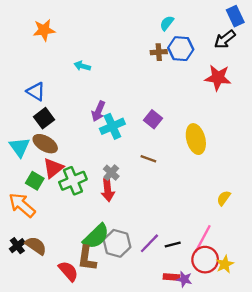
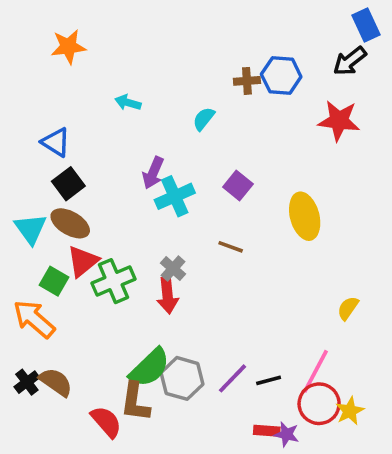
cyan semicircle: (167, 23) -> (204, 119), moved

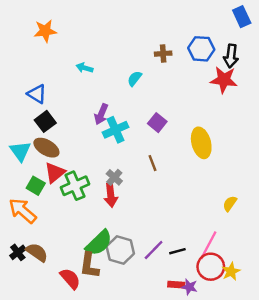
black arrow: (350, 61) -> (231, 56), moved, turned -45
blue hexagon: (281, 75) -> (201, 49), moved
brown line: (231, 247) -> (152, 163), turned 49

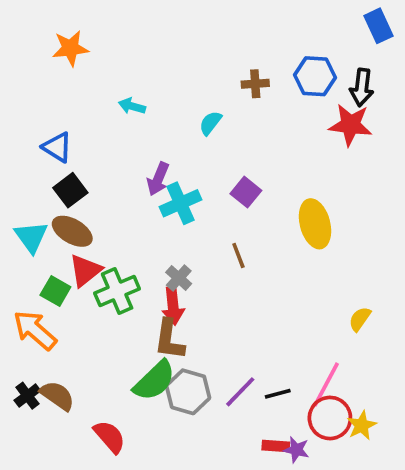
brown L-shape: (89, 265) -> (169, 340), moved

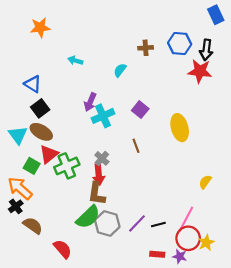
black cross: (27, 396) -> (16, 206), moved
purple star: (296, 450) -> (180, 256), moved

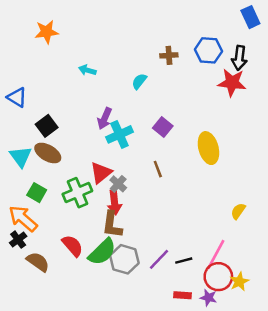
blue triangle: (33, 84) -> (17, 97), moved
red triangle: (49, 154) -> (101, 173), moved
red semicircle: (63, 249) -> (72, 246), moved

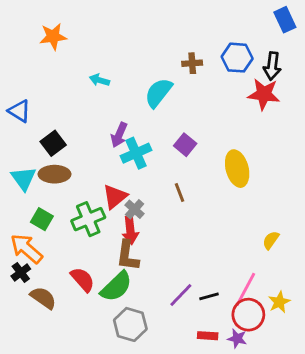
cyan semicircle: (139, 81) -> (158, 93), size x1.6
brown ellipse: (48, 153) -> (55, 174), turned -30
gray hexagon: (124, 259) -> (130, 324), moved
yellow star: (239, 282) -> (279, 302), moved

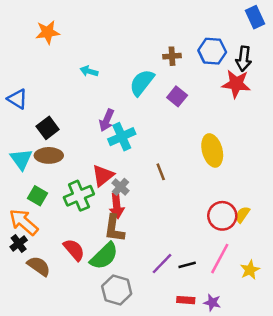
purple square: (185, 145) -> (177, 96), moved
red circle: (248, 315) -> (222, 216), moved

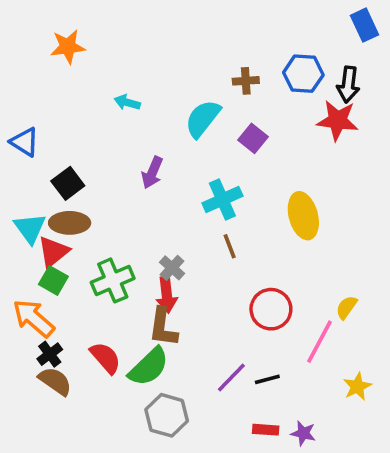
cyan cross: (122, 137) -> (222, 200), moved
red triangle: (103, 176) -> (53, 252), moved
red circle: (222, 216) -> (271, 309), moved
black cross: (19, 243) -> (50, 354), moved
pink line: (220, 259) -> (320, 342), moved

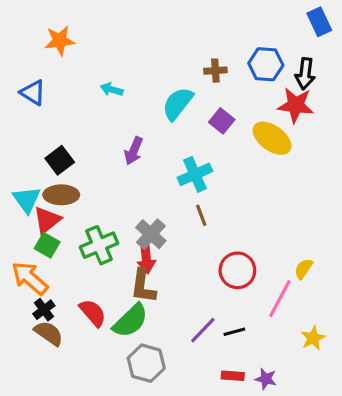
blue triangle: (25, 142) -> (33, 93), moved
yellow ellipse: (303, 216) -> (272, 138), moved, turned -39
gray cross: (172, 268) -> (151, 234), size x1.4

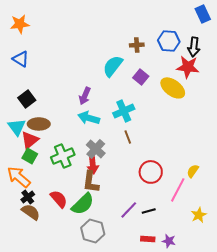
orange star: (60, 41) -> (20, 24), moved
cyan arrow: (112, 89) -> (89, 118), moved, size x1.5
black square: (60, 160) -> (27, 99), moved

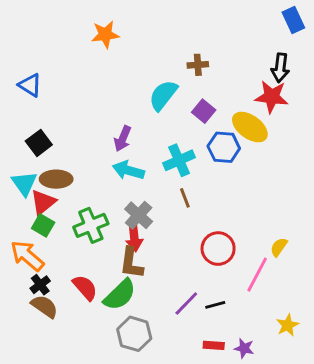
orange star: (20, 24) -> (105, 34), moved
blue hexagon: (169, 41) -> (224, 147), moved
yellow star: (199, 215) -> (287, 325), moved

